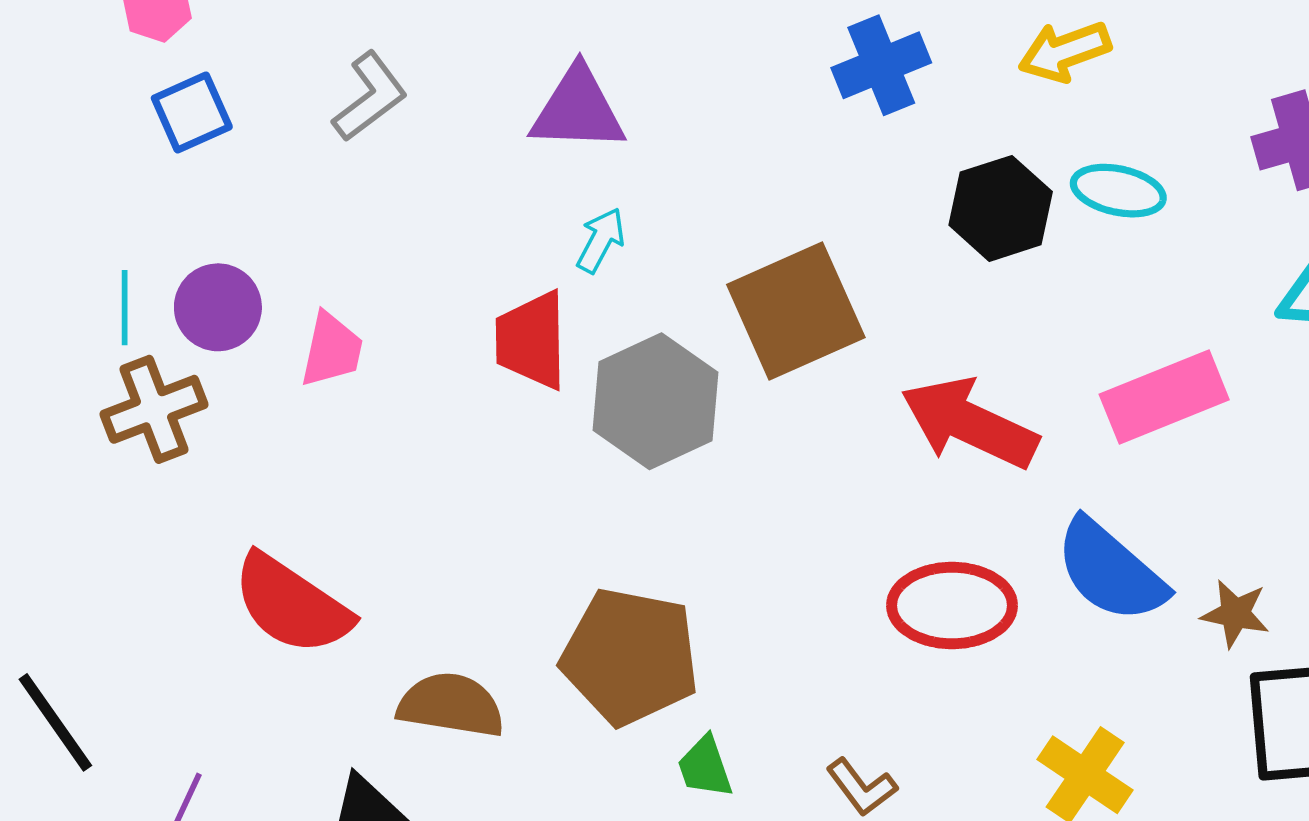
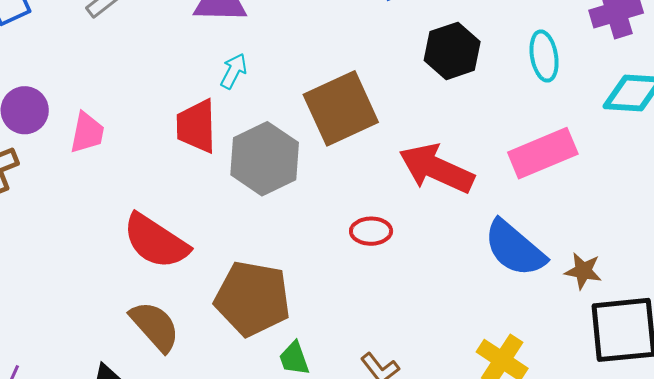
cyan ellipse: (1118, 191) -> (544, 56), moved, turned 69
red semicircle: (292, 604) -> (156, 241), moved
red ellipse: (952, 605) -> (371, 231), moved, size x0.6
brown semicircle: (451, 705) -> (155, 326), turned 40

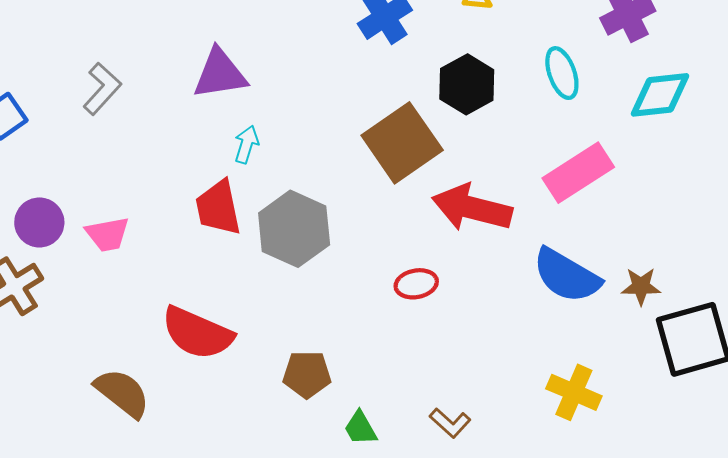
brown square: (341, 108) -> (402, 143), moved
pink trapezoid: (87, 133) -> (107, 234), turned 78
brown pentagon: (252, 298) -> (307, 374), size x0.6
brown semicircle: (155, 326) -> (122, 393), moved

